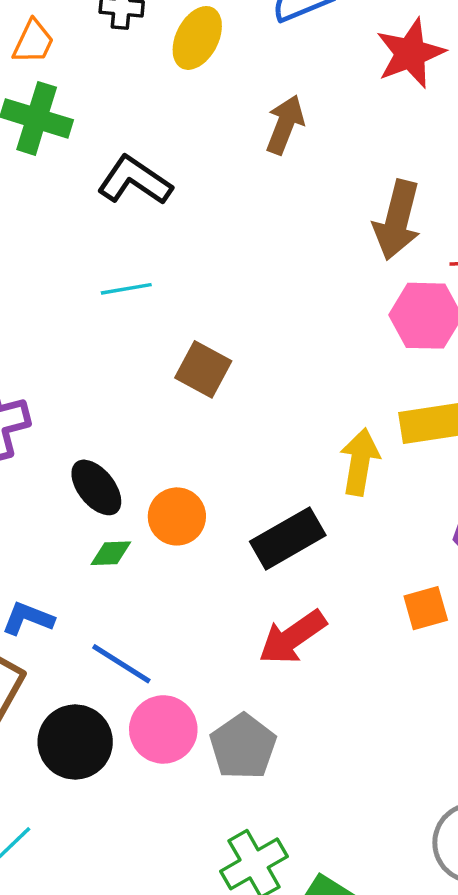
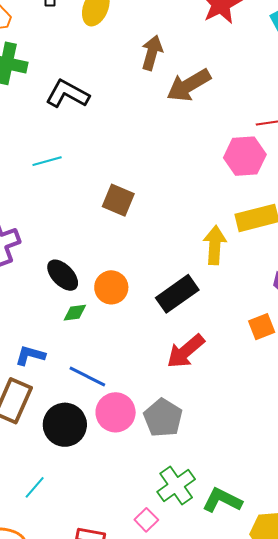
brown arrow: (397, 220) -> (189, 85), moved, turned 51
cyan line: (126, 289) -> (47, 161), moved

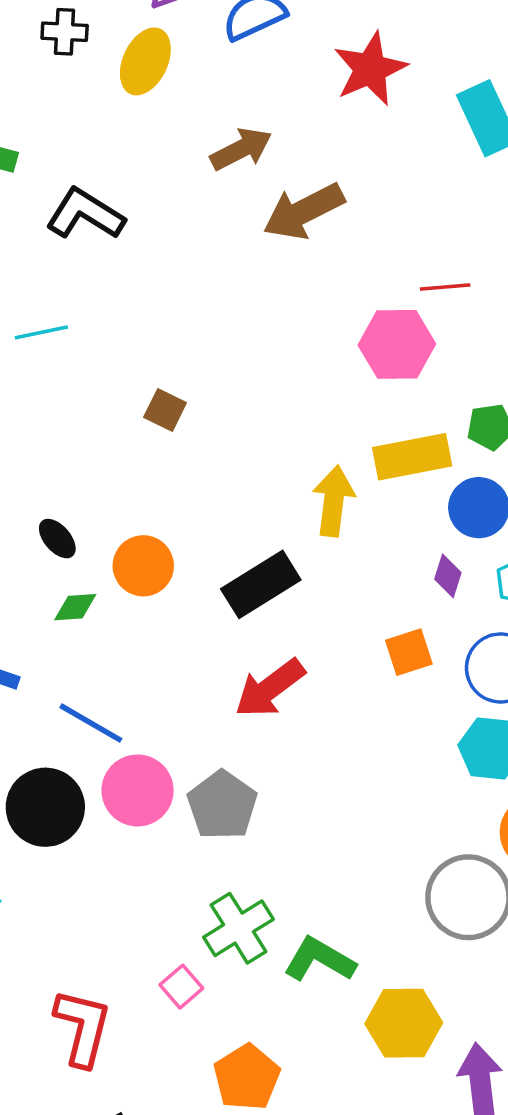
brown arrow: (152, 53) -> (241, 149), turned 44
brown square: (118, 200) -> (165, 410), size x0.7
black ellipse: (63, 275) -> (57, 539), size x0.7

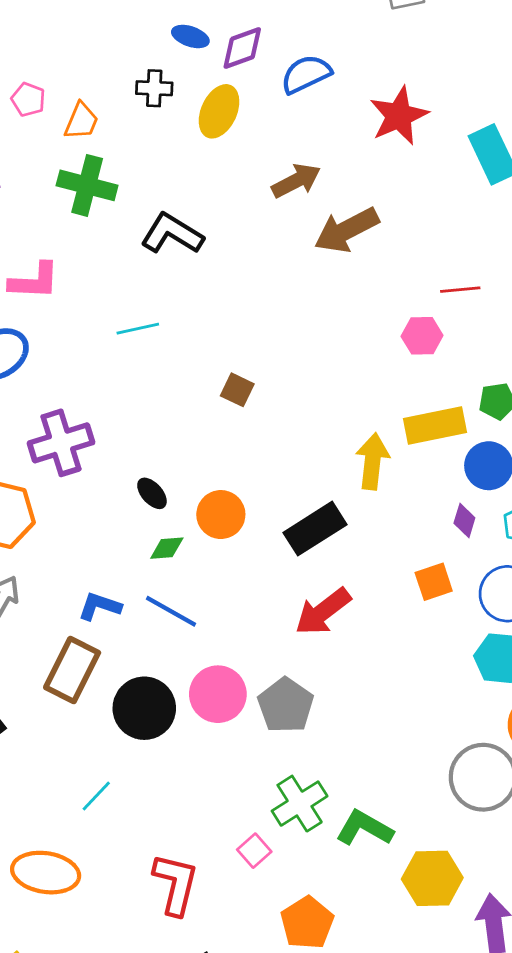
pink hexagon: (397, 344) -> (422, 336), size x0.7
blue line: (91, 723) -> (171, 611), moved

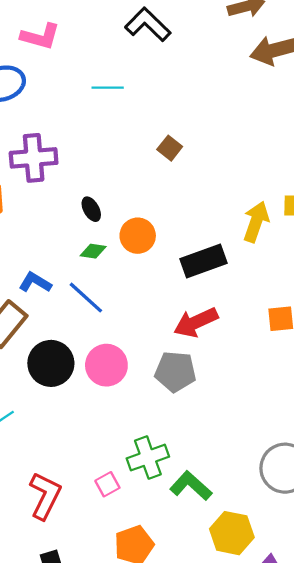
gray pentagon: (286, 705) -> (175, 372), moved, turned 30

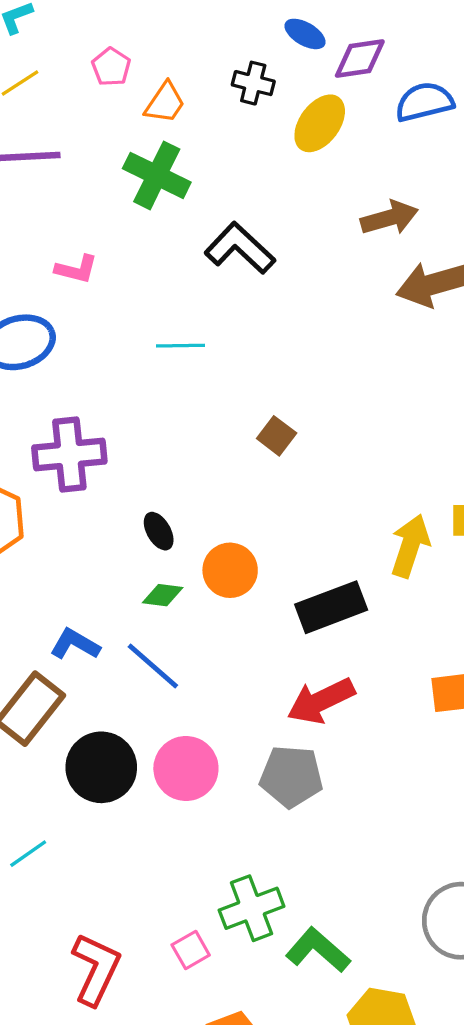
pink L-shape: (40, 36) -> (76, 269), size x0.7

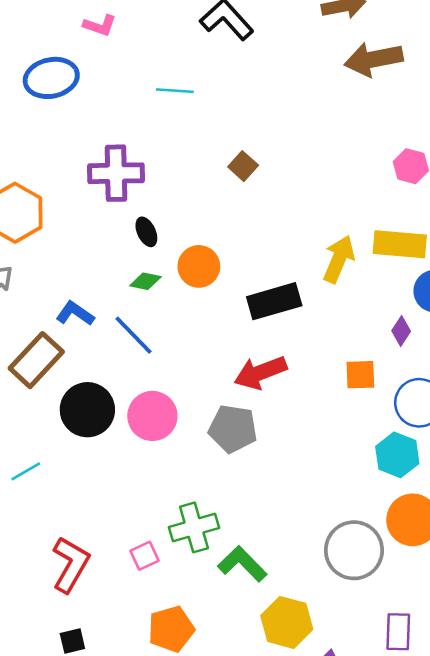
purple cross: (69, 455) -> (116, 173), moved

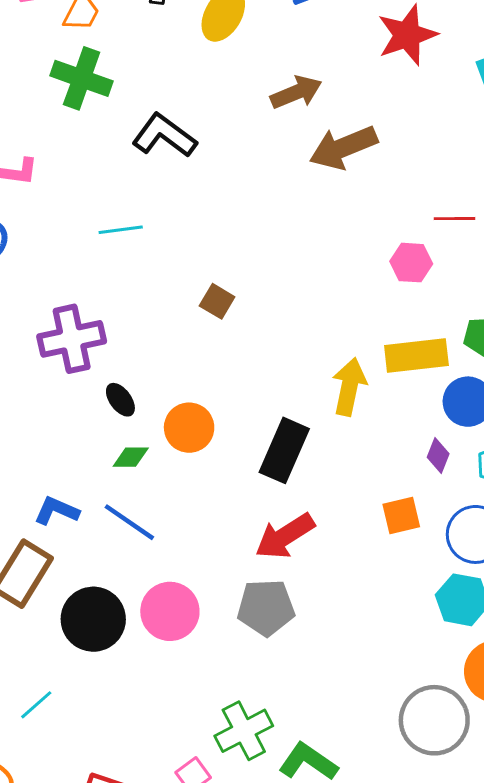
black rectangle: (274, 301) -> (284, 450), turned -39

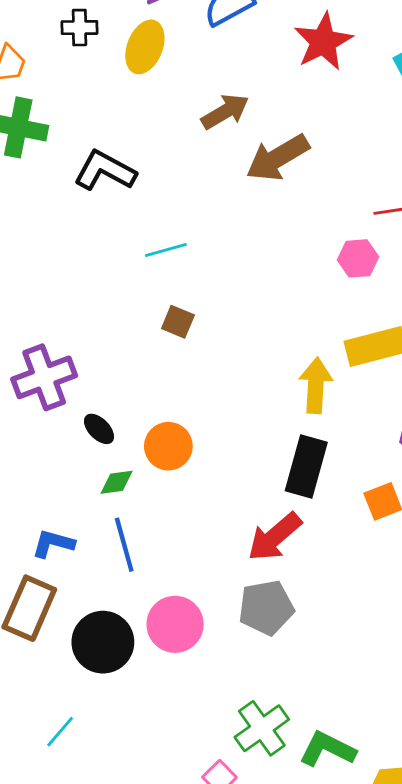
cyan line: (121, 230) -> (166, 250), moved
black rectangle: (284, 450) -> (306, 467), moved
blue line: (129, 522) -> (124, 545), turned 48

